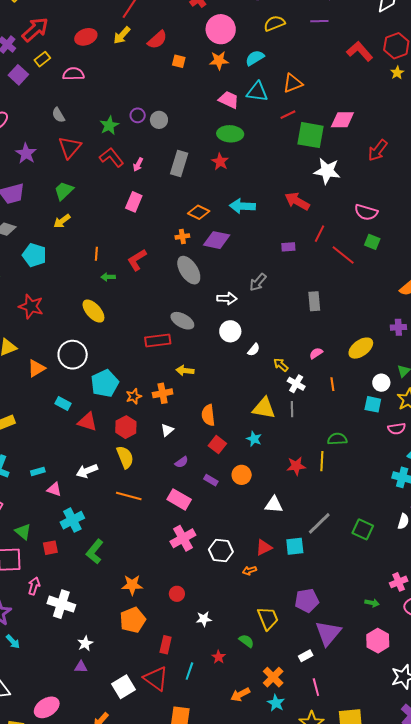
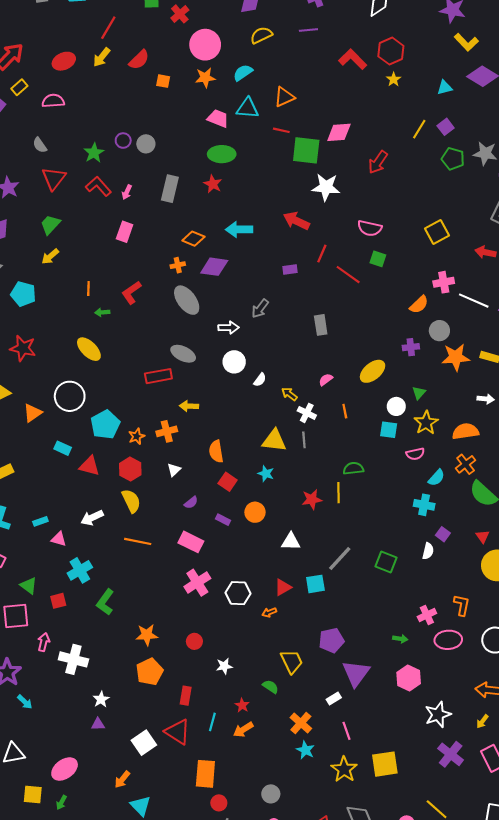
red line: (288, 115) -> (281, 130), turned 42
orange arrow: (240, 695) -> (243, 730), moved

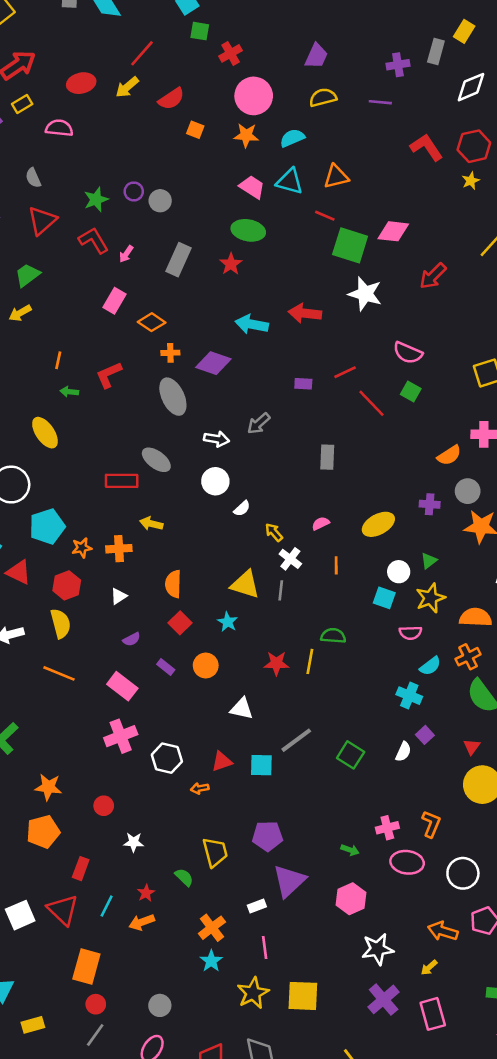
red arrow: (296, 221) -> (305, 313), moved, turned -30
orange diamond: (193, 239) -> (152, 322), moved
red line: (322, 254) -> (345, 372), turned 30

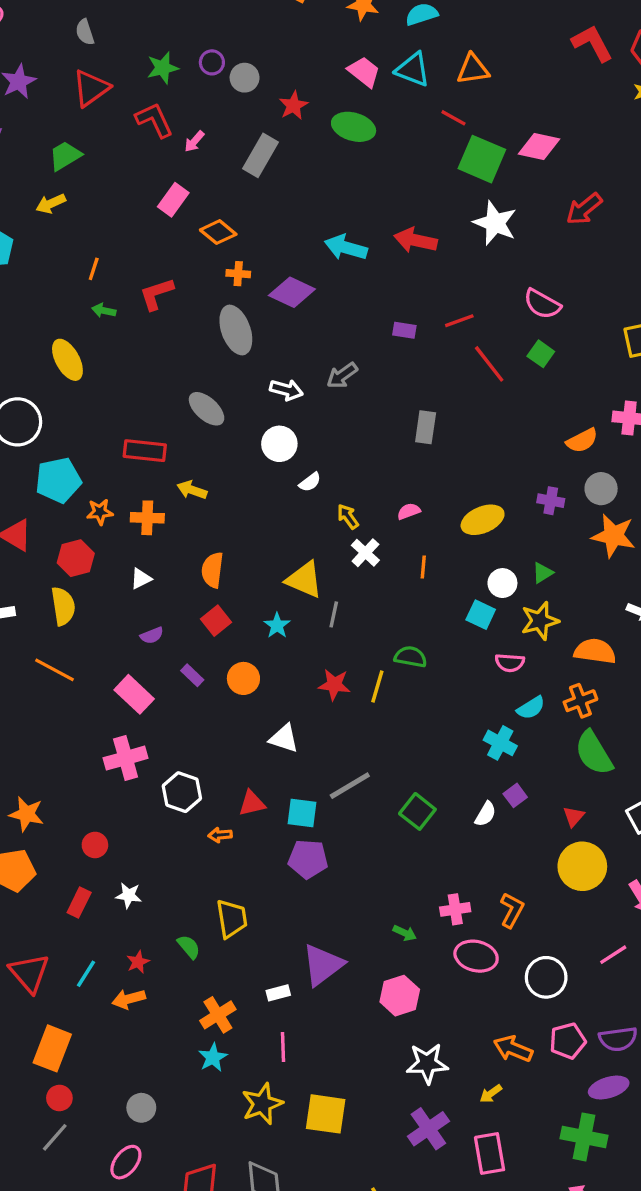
red star: (231, 264) -> (293, 106), moved
red rectangle: (122, 481) -> (145, 451), moved
gray line: (281, 590) -> (334, 614), moved
purple pentagon: (267, 836) -> (308, 859), moved
red rectangle: (81, 869) -> (79, 903), moved

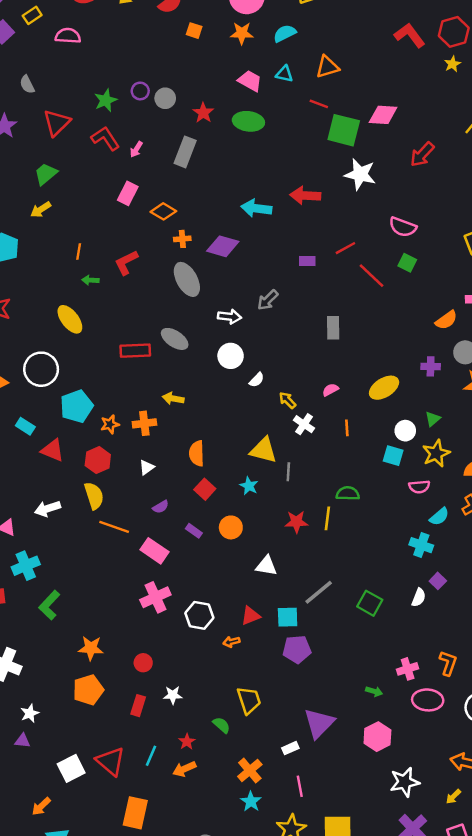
gray semicircle: (85, 32) -> (27, 84), moved
cyan triangle: (413, 70) -> (284, 74), size x0.7
red rectangle: (145, 451) -> (135, 351), moved
orange line: (55, 670) -> (114, 527), moved

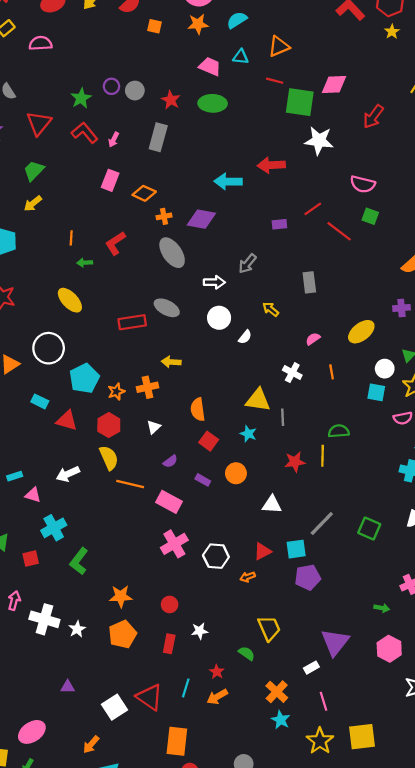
yellow arrow: (287, 400) -> (271, 309), moved
white star: (30, 713) -> (77, 629), moved

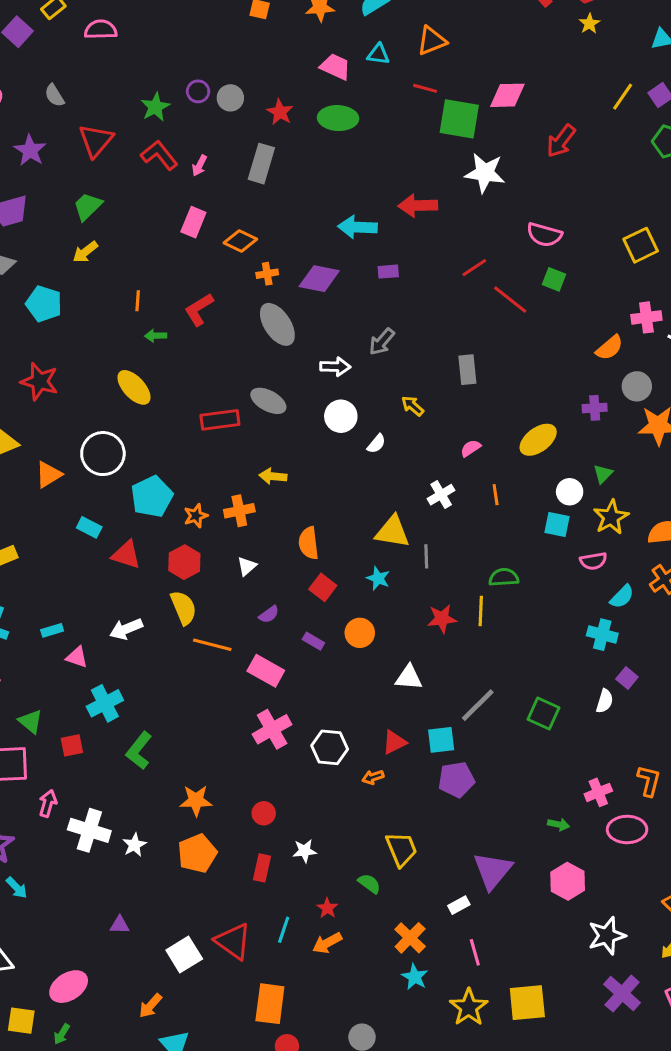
purple rectangle: (279, 224) -> (388, 272), moved
white cross: (292, 373) -> (441, 495), turned 30

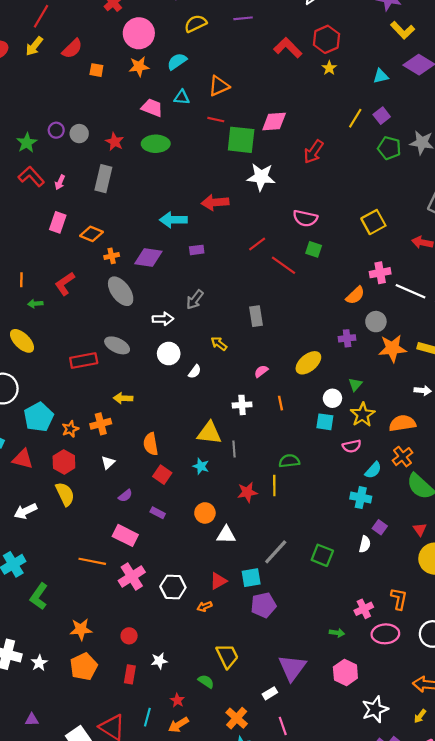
white cross: (441, 495) -> (242, 405), turned 30
orange circle: (360, 633) -> (205, 513), moved
orange line: (212, 645) -> (92, 561), moved

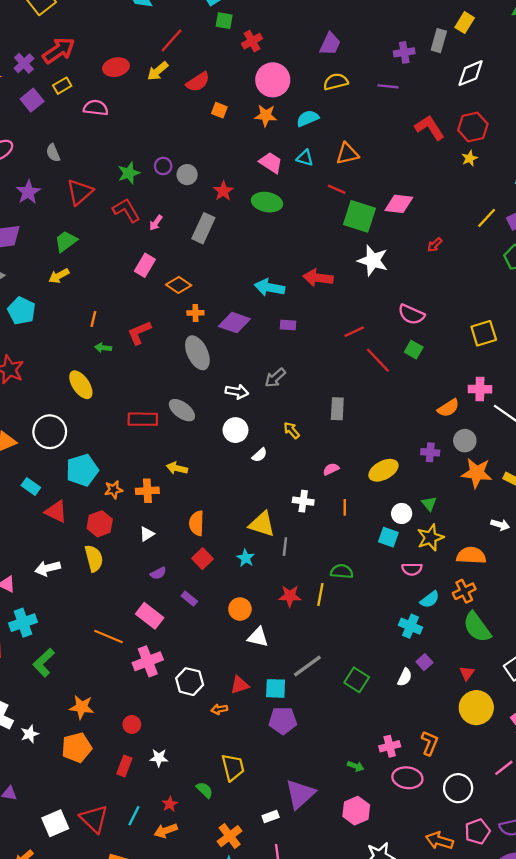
red arrow: (314, 152) -> (435, 245), size x0.6
green triangle: (355, 384) -> (429, 504), turned -32

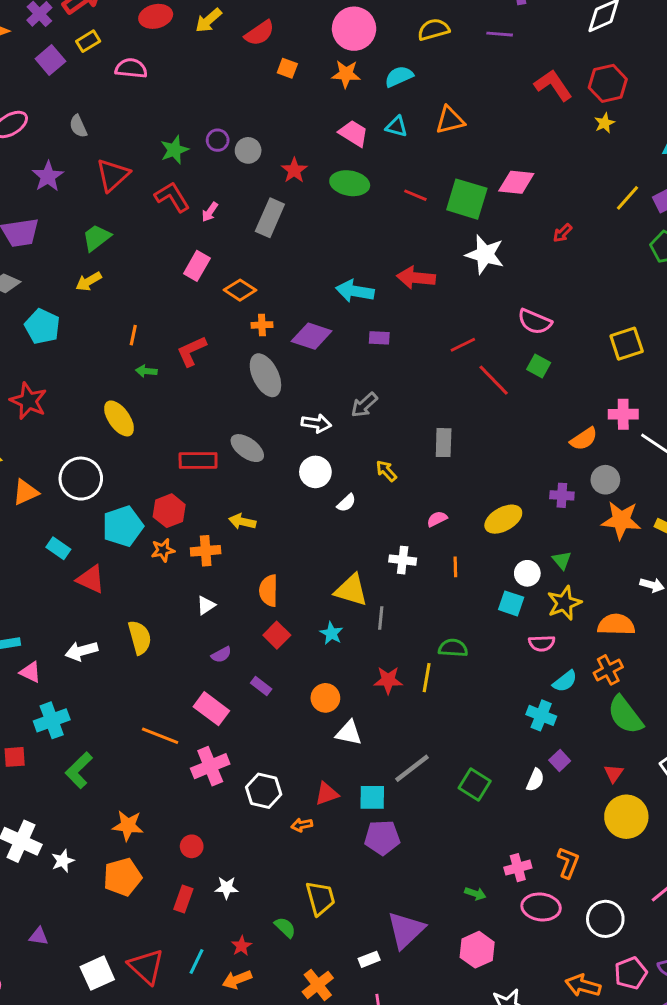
red line: (337, 189) -> (415, 195), moved
red hexagon: (100, 524) -> (169, 511), moved

